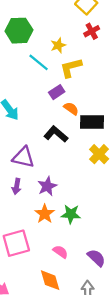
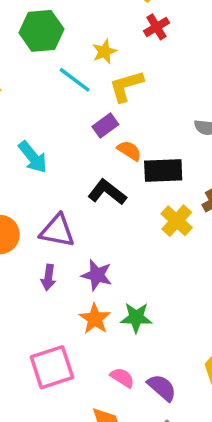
purple star: (47, 186) -> (97, 275), turned -30
purple semicircle: (96, 258) -> (162, 388), moved

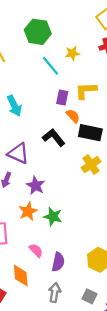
yellow L-shape: (126, 86) -> (86, 91), moved
purple rectangle: (105, 125) -> (62, 97), turned -56
purple semicircle: (162, 388) -> (58, 262), turned 48

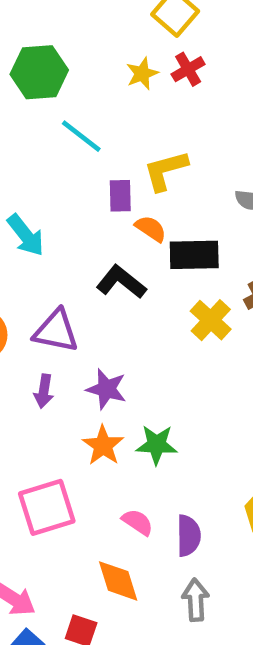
yellow star: (72, 53) -> (142, 74), moved

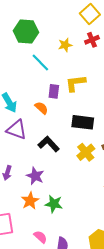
yellow star: (142, 74) -> (65, 45), moved
orange semicircle: (151, 229) -> (41, 108), moved
black L-shape: (121, 282) -> (49, 144), moved
purple triangle: (56, 331) -> (17, 130), moved

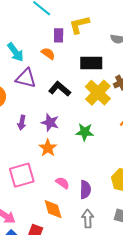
yellow cross: (86, 152) -> (98, 93), size x1.4
green star: (54, 204) -> (85, 132), moved

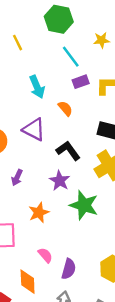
purple rectangle: (59, 35) -> (81, 82), moved, turned 56
cyan arrow: (15, 52) -> (37, 87), moved
purple star: (50, 122) -> (60, 181), moved
green star: (85, 132) -> (84, 205), size x1.4

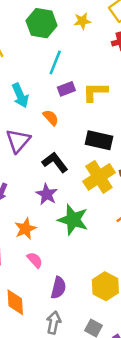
yellow star: (101, 40) -> (82, 21), moved
cyan line: (71, 57) -> (55, 62), turned 60
purple triangle: (34, 130) -> (18, 141), turned 45
pink semicircle: (45, 255) -> (35, 260), moved

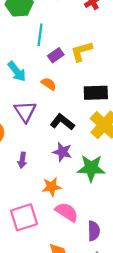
orange star: (25, 229) -> (52, 187), turned 30
pink semicircle: (35, 260) -> (67, 212), size x1.5

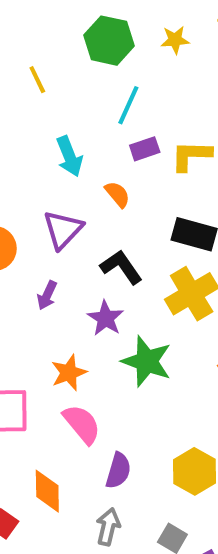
purple arrow: (22, 160) -> (47, 295), moved
orange star: (52, 187) -> (69, 373), turned -30

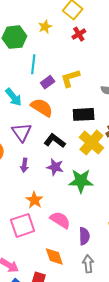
orange semicircle: (117, 194) -> (42, 107), size x1.6
orange star: (69, 373) -> (34, 200), moved

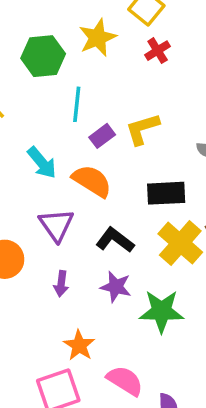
yellow star: (45, 27) -> (98, 38), size x1.5

